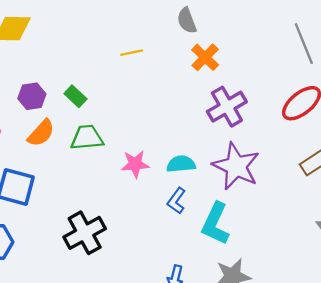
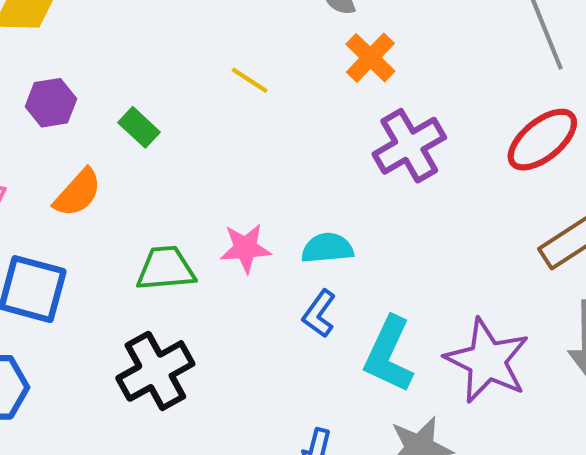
yellow line: (132, 53) -> (250, 80), moved, turned 45
purple hexagon: (32, 96) -> (51, 103), moved
green trapezoid: (87, 138) -> (166, 269), moved
purple star: (236, 166) -> (487, 361), moved

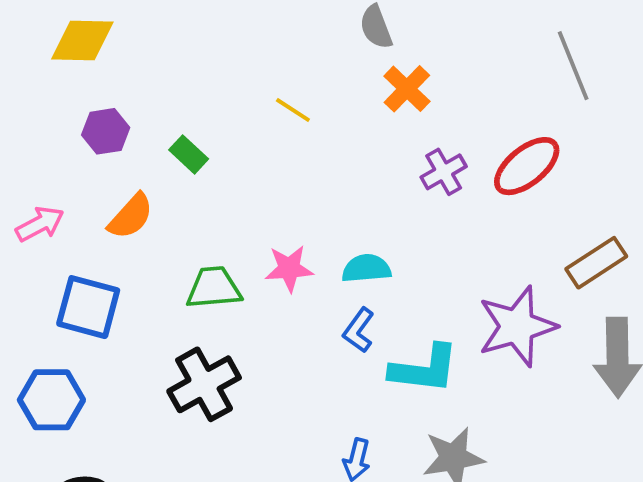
red ellipse: (542, 140) -> (527, 166), moved
purple cross: (409, 146) -> (444, 172), size x0.7
cyan L-shape: (389, 355) -> (424, 369), turned -108
purple star: (487, 361) -> (517, 326), moved, turned 30

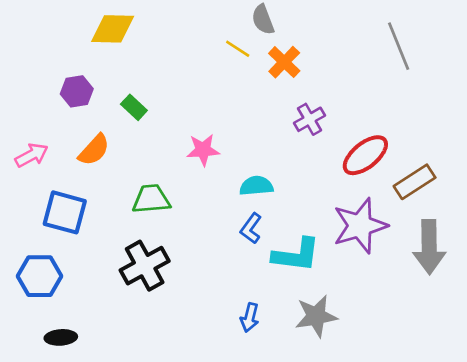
yellow diamond: (82, 40) -> (113, 29), moved
yellow line: (293, 110) -> (238, 49), moved
red ellipse: (527, 166) -> (365, 155), moved
pink star: (289, 268) -> (203, 150), moved

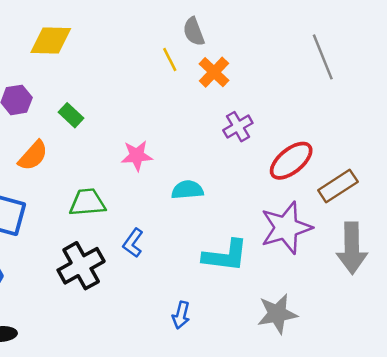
yellow line: (238, 49) -> (170, 59), turned 30
blue L-shape: (251, 228) -> (133, 243), moved
gray star: (316, 316) -> (277, 314), moved

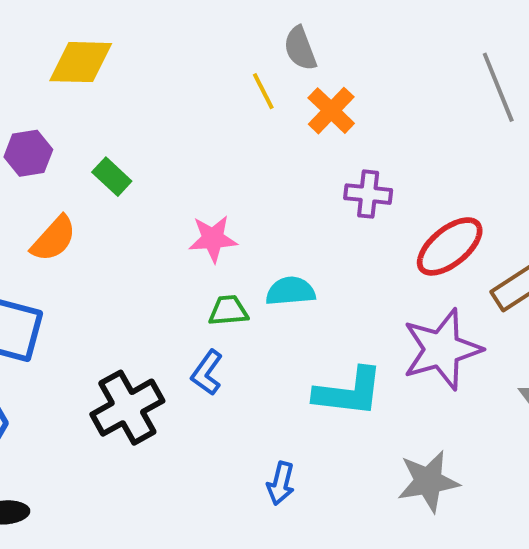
purple cross: (238, 127) -> (368, 194), turned 36
green trapezoid: (87, 202) -> (228, 311), moved, size x0.7

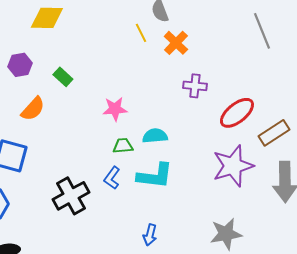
cyan L-shape: (349, 392) -> (155, 176), moved

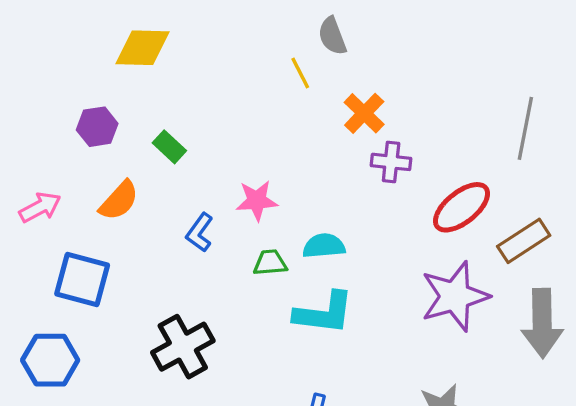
gray line: (262, 31) -> (525, 128), moved, turned 33
orange cross: (176, 43) -> (364, 113), moved
blue L-shape: (112, 178) -> (200, 232), moved

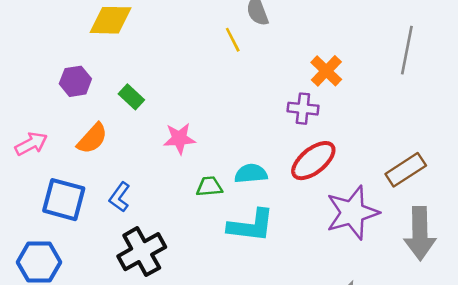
orange cross: (364, 113) -> (326, 71), moved
gray line: (525, 128) -> (407, 50), moved
pink star: (257, 201) -> (179, 138), moved
red ellipse: (462, 207) -> (313, 161), moved
blue L-shape: (200, 232) -> (120, 197), moved

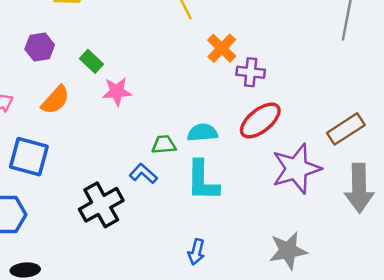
orange cross: (326, 71) -> (222, 48), moved
pink star: (179, 138) -> (117, 92), moved
blue L-shape: (120, 197) -> (143, 174), moved, turned 96
cyan L-shape: (251, 226) -> (202, 181), turned 84

